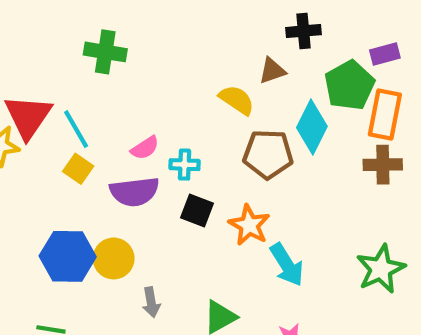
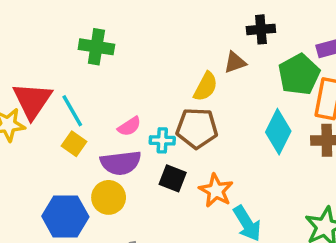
yellow semicircle: (237, 100) -> (206, 87), turned 84
cyan diamond: (312, 127) -> (278, 132), moved
brown pentagon: (268, 154) -> (197, 128), moved
yellow circle: (114, 258) -> (109, 197), moved

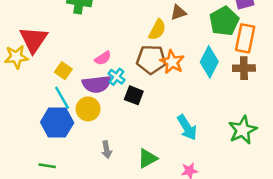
cyan line: (72, 111) -> (62, 98), moved
cyan cross: (162, 140) -> (116, 77), moved, turned 35
orange star: (216, 191) -> (172, 62), moved

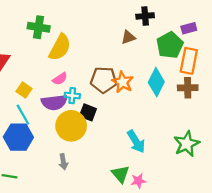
yellow semicircle: (157, 30) -> (60, 47), moved, size x1.4
cyan cross: (116, 77) -> (72, 96), turned -32
yellow circle: (88, 109) -> (71, 126), moved, size x1.4
green triangle: (147, 158) -> (120, 174), moved, turned -42

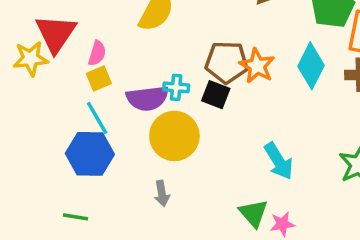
pink semicircle: (60, 79) -> (97, 53), moved, turned -40
yellow square: (24, 90) -> (99, 78), turned 32
black square: (88, 112) -> (216, 95), moved

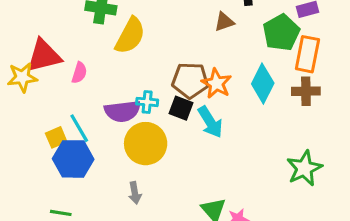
red triangle: (56, 33) -> (44, 56), turned 42
yellow square: (99, 78) -> (56, 137), moved
cyan arrow: (279, 161) -> (210, 122), moved

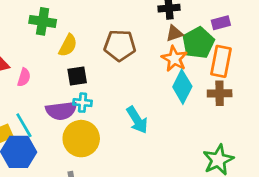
brown triangle: (224, 22) -> (174, 33), moved
yellow semicircle: (130, 36) -> (68, 45), size x0.7
brown pentagon: (190, 80) -> (120, 45), moved
orange star: (216, 83) -> (174, 59), moved
black square: (181, 108) -> (77, 76), moved, turned -30

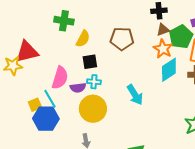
pink semicircle: (24, 77) -> (60, 78), moved, size x1.6
cyan diamond: (182, 87) -> (169, 70), turned 30
purple semicircle: (61, 111) -> (78, 88), size x0.7

